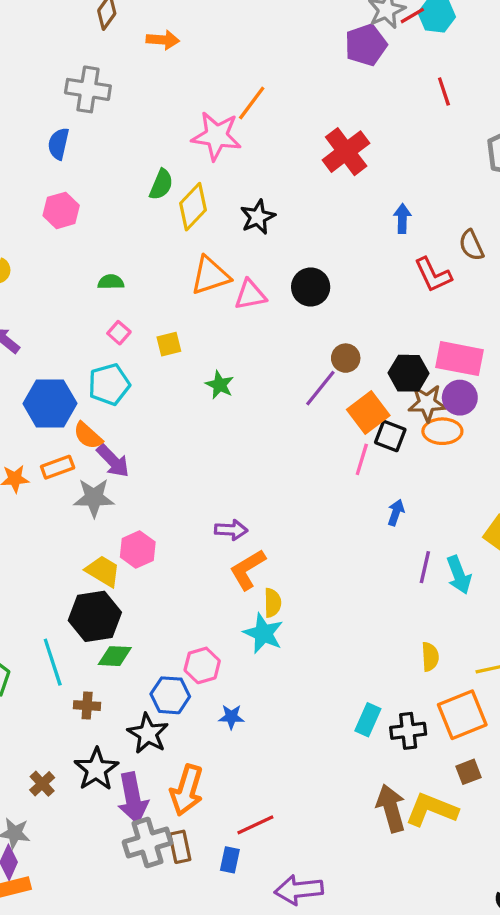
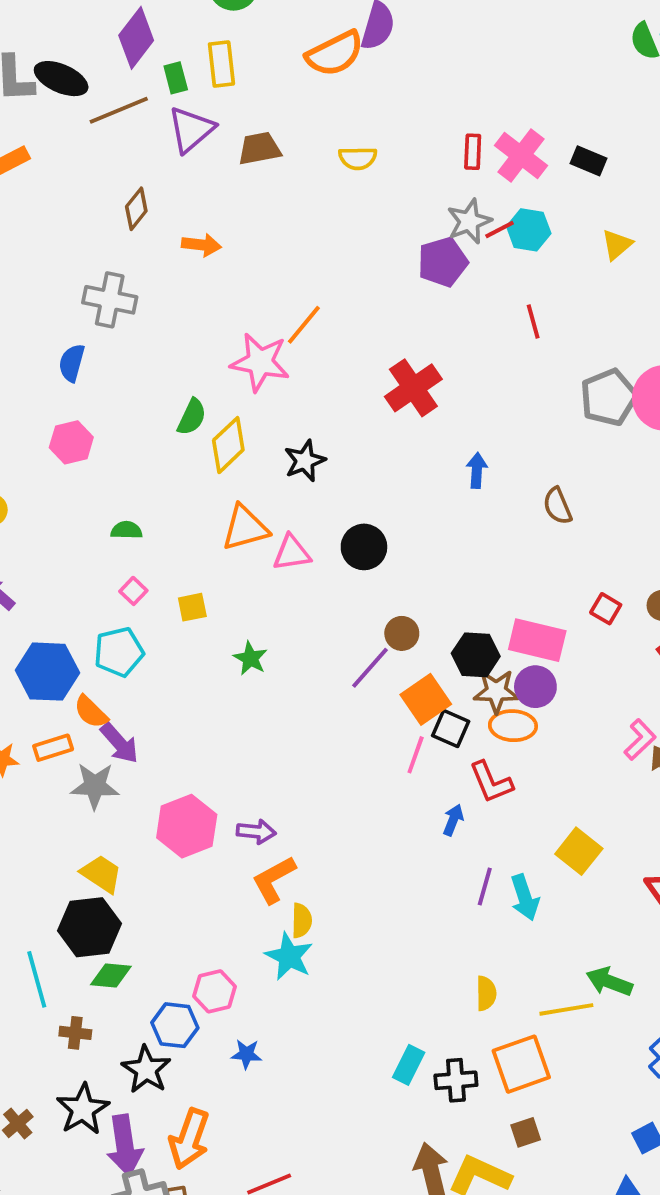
red L-shape: (433, 275) -> (491, 782), moved
pink hexagon: (138, 550) -> (187, 826), moved, size x1.4

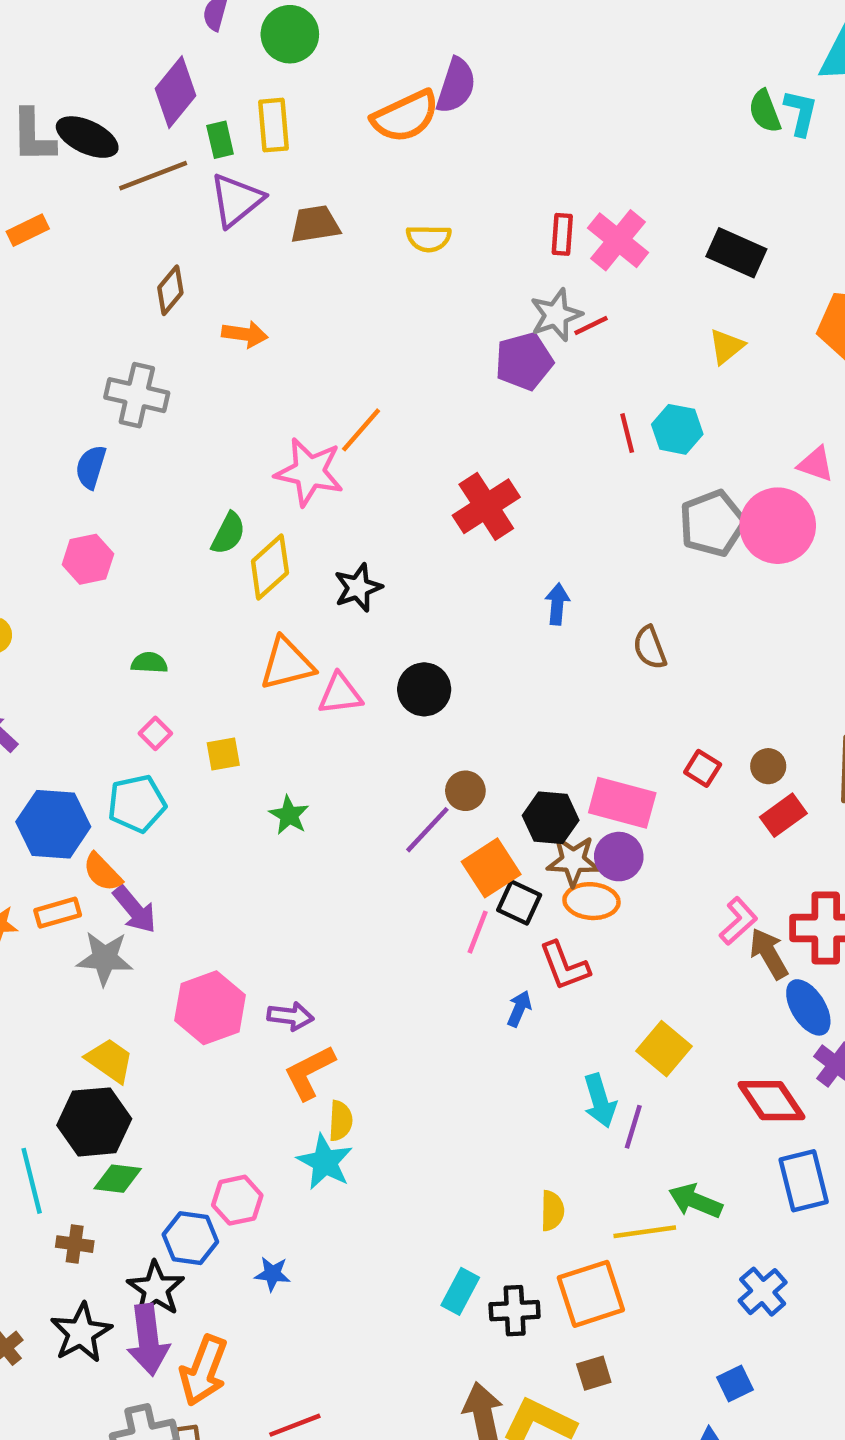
black rectangle: (588, 161) -> (736, 253), moved, size x1.4
cyan hexagon: (529, 230) -> (677, 429), moved
purple line: (485, 886) -> (633, 1127), moved
purple arrow: (125, 1145) -> (148, 1340), moved

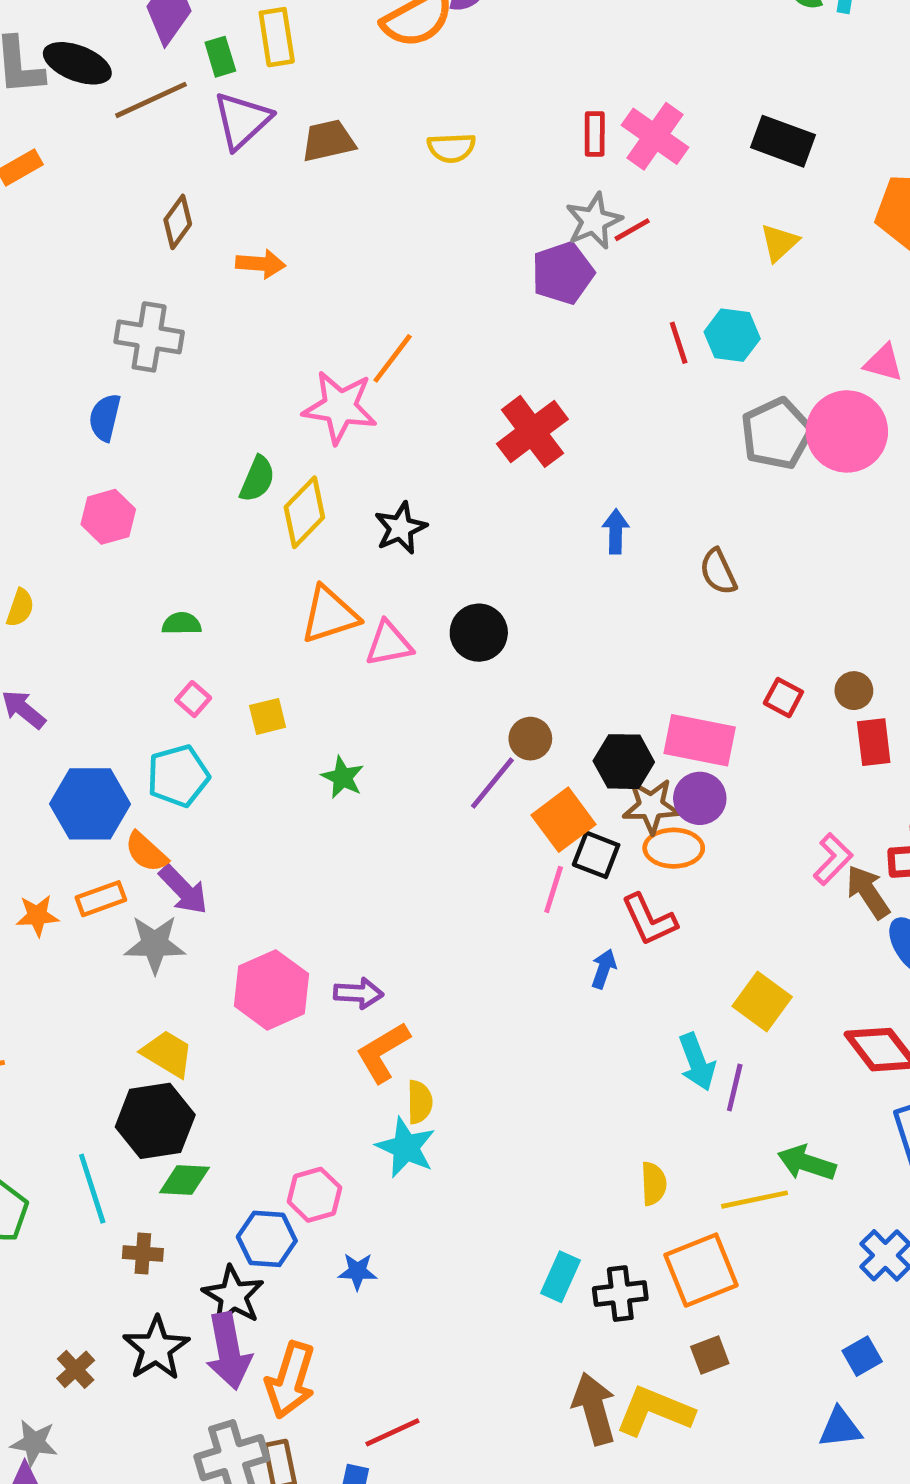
red rectangle: (783, 815) -> (874, 742), turned -57

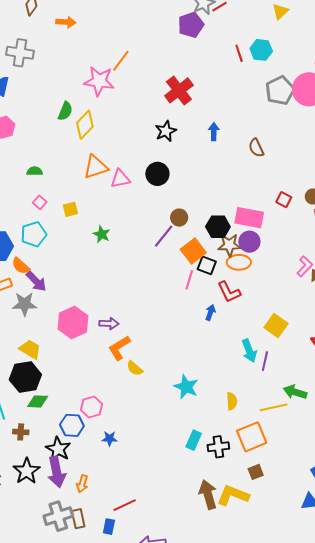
black star: (401, 528) -> (166, 131), moved
yellow semicircle: (420, 1102) -> (135, 368), turned 132
cyan star: (406, 1147) -> (186, 387), moved
orange arrow: (290, 1380) -> (82, 484), size x0.6

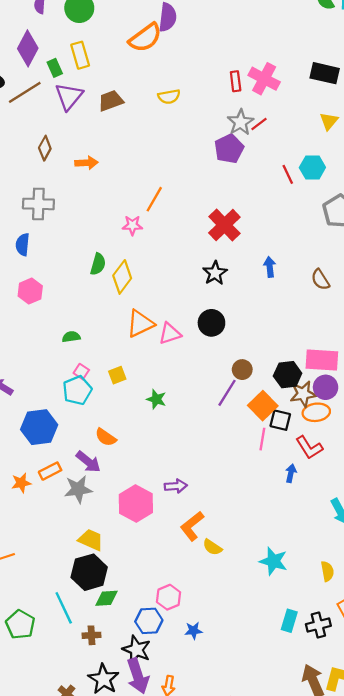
pink star: (99, 81) -> (132, 225), size x0.6
cyan pentagon: (34, 234) -> (77, 390), moved
orange semicircle: (21, 266) -> (106, 437), moved
purple arrow: (109, 323) -> (176, 486), moved

